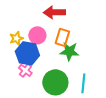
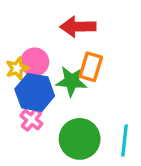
pink circle: (37, 35) -> (35, 62), moved
green star: (69, 51) -> (72, 81), moved

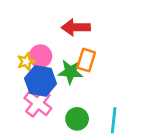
pink cross: (31, 120) -> (38, 103), size x1.5
green circle: (80, 139) -> (77, 119), size x0.7

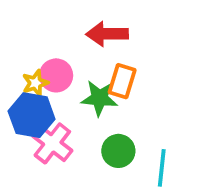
blue hexagon: (40, 81) -> (32, 115), moved
green circle: (77, 119) -> (118, 151), moved

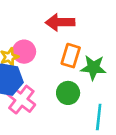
green star: (99, 98) -> (93, 68), moved
green circle: (118, 151) -> (68, 93), moved

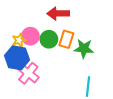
green circle: (68, 93) -> (49, 39), moved

